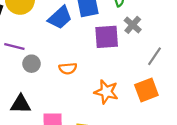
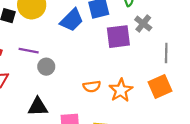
gray line: (155, 56) -> (166, 53), turned -30
orange semicircle: (68, 68) -> (92, 86), moved
orange star: (106, 92) -> (121, 90), turned 30

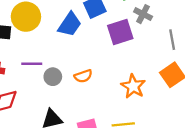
orange semicircle: (92, 86) -> (83, 76), moved

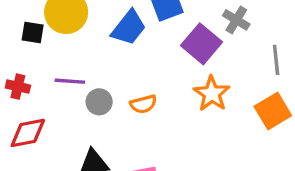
purple square: (120, 32) -> (202, 44), turned -36
orange star: (133, 86) -> (212, 94), moved

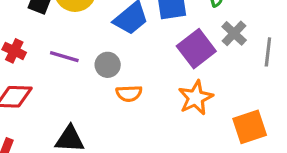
gray line: (276, 60) -> (268, 52), moved
gray circle: (99, 102) -> (108, 65), moved

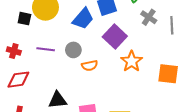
purple square: (196, 49) -> (115, 36), moved
orange square: (250, 127) -> (168, 74), turned 35

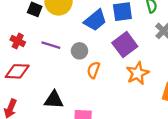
orange semicircle: (90, 66) -> (93, 70), turned 112

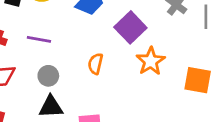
gray circle: (80, 51) -> (48, 76), moved

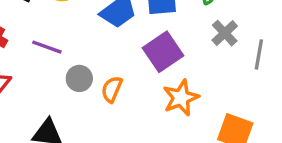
gray circle: (48, 76) -> (79, 78), moved

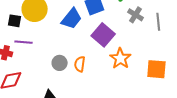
purple line: (47, 47) -> (23, 42), moved

